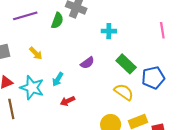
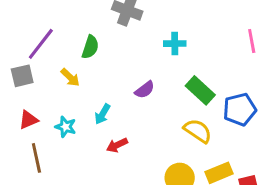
purple line: (25, 16) -> (41, 44), moved, turned -35
green semicircle: (57, 21) -> (90, 47), moved
cyan star: (32, 88) -> (66, 127), size x0.6

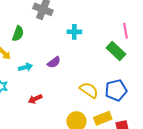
green rectangle: (200, 90) -> (116, 51), moved
blue pentagon: (240, 109) -> (116, 90), moved
cyan arrow: (102, 114) -> (25, 67), moved, turned -136

